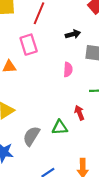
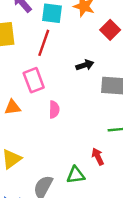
pink semicircle: (68, 70) -> (54, 109), moved

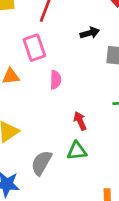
red arrow: (98, 157) -> (80, 121), moved

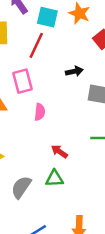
red arrow: (80, 121) -> (59, 151), turned -35

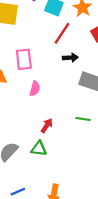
red line: (36, 45) -> (62, 33), moved
red arrow: (59, 151) -> (47, 126), turned 80

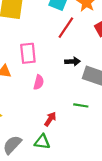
black arrow: (70, 58) -> (73, 62), moved
green line: (83, 119) -> (81, 105), moved

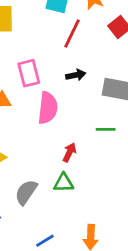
black arrow: (73, 62) -> (76, 75), moved
pink semicircle: (39, 82) -> (48, 108), size x1.6

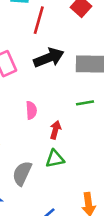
black arrow: (76, 75) -> (49, 58), size x1.6
pink semicircle: (48, 108) -> (31, 110), moved, size x0.6

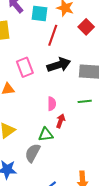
pink semicircle: (31, 110) -> (52, 104), moved
green triangle: (55, 159) -> (46, 134), moved

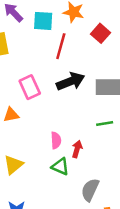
pink semicircle: (52, 104) -> (56, 140), moved
green triangle: (46, 134) -> (60, 167), turned 35
gray semicircle: (33, 153) -> (90, 190), moved

